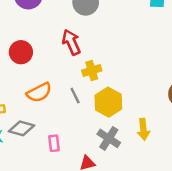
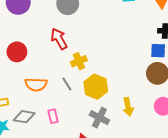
orange semicircle: (39, 92) -> (36, 85), turned 35
pink rectangle: (54, 143) -> (53, 116), moved

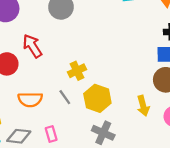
red arrow: (59, 39) -> (32, 46), moved
yellow arrow: (128, 107) -> (143, 106), moved

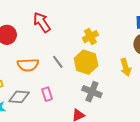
red arrow: (32, 46) -> (42, 22), moved
yellow cross: (77, 71) -> (90, 37), moved

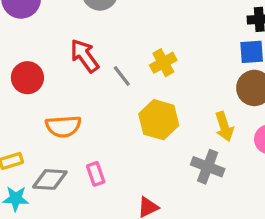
yellow cross: (90, 37) -> (163, 63), moved
gray line: (58, 62) -> (122, 76), moved
gray cross: (92, 92) -> (208, 167), moved

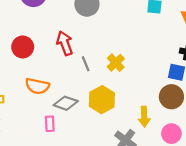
yellow cross: (163, 63) -> (116, 63), turned -30
gray diamond: (50, 179) -> (66, 103), moved

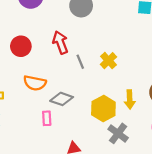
yellow hexagon: (102, 100) -> (103, 109), moved
yellow arrow: (144, 117) -> (130, 99), moved

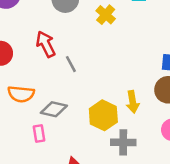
yellow cross: (108, 61) -> (106, 15), moved
gray cross: (118, 133) -> (123, 142), turned -30

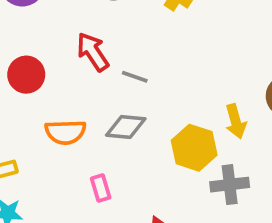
gray line: (71, 64) -> (135, 77), turned -35
gray diamond: (54, 109) -> (126, 127), moved

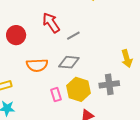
gray line: (135, 77) -> (73, 36), turned -48
yellow hexagon: (194, 148) -> (79, 89), moved
gray cross: (230, 185) -> (109, 84), moved

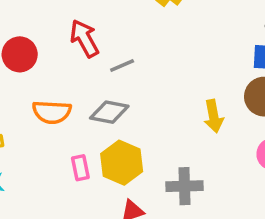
gray cross: (109, 84) -> (185, 186), moved

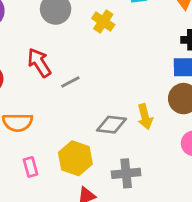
gray diamond: (109, 112) -> (112, 125), moved
pink rectangle: (80, 168) -> (31, 167), moved

